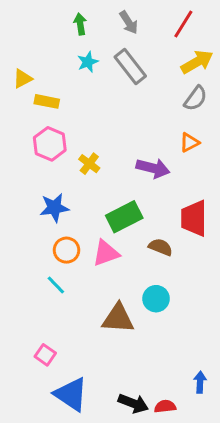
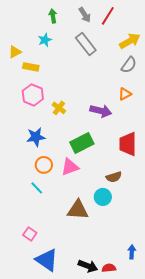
red line: (183, 24) -> (108, 16), moved
cyan star: (88, 62) -> (45, 40), moved
brown semicircle: (161, 247) -> (114, 177), moved, turned 140

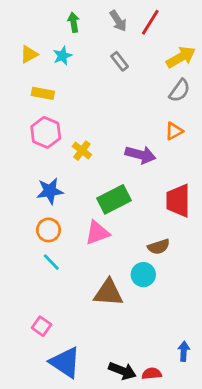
gray rectangle: (86, 44) -> (120, 61), size x0.6
yellow triangle: (15, 52) -> (29, 54), moved
orange circle: (44, 165) -> (48, 230), moved

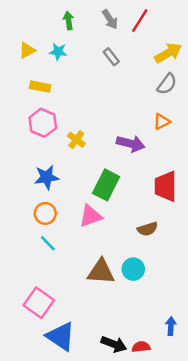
cyan star: (62, 56) -> (58, 52), turned 30
green rectangle: (114, 199) -> (106, 185), turned -36
cyan circle: (143, 275) -> (133, 269), moved
pink square: (42, 326) -> (39, 303), size x1.6

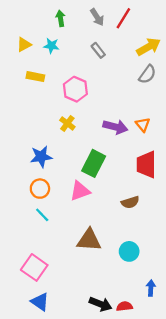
orange triangle: (162, 122) -> (143, 125), moved, turned -42
pink hexagon: (43, 123) -> (75, 89), moved
cyan circle: (133, 269) -> (129, 251), moved
blue triangle: (61, 336) -> (40, 302), moved, size x0.7

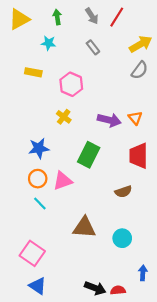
yellow triangle: (24, 45) -> (19, 19), moved, size x1.5
pink triangle: (80, 191) -> (63, 181), moved

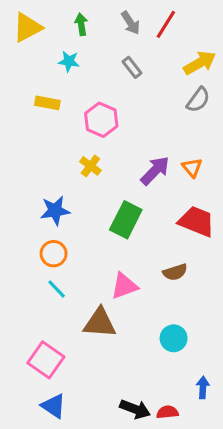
purple arrow: (109, 120) -> (155, 171), turned -60
red trapezoid: (138, 156) -> (197, 221), turned 112
pink triangle: (63, 181) -> (124, 286), moved
brown triangle: (84, 227) -> (100, 323), moved

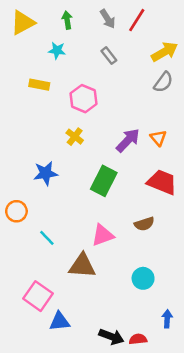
orange circle: (54, 254) -> (16, 211), moved
blue triangle: (54, 406) -> (60, 321), moved, turned -40

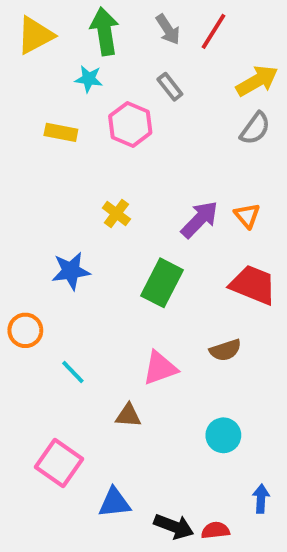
green arrow: (67, 20) -> (105, 31), size x1.6
pink hexagon: (84, 99) -> (130, 124), moved
brown triangle: (82, 266) -> (128, 416), size x0.6
blue triangle: (60, 321) -> (114, 503), moved

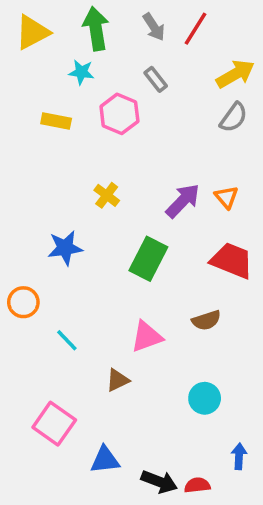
brown triangle: (128, 416) -> (118, 380), turned -30

